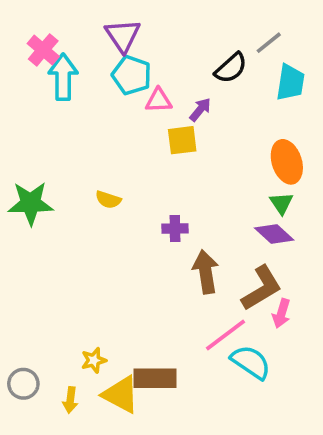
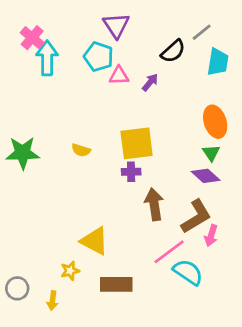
purple triangle: (123, 36) -> (116, 25), moved
yellow square: (182, 140) -> (137, 143), moved, size x1.5
yellow triangle: (121, 395) -> (94, 241), moved

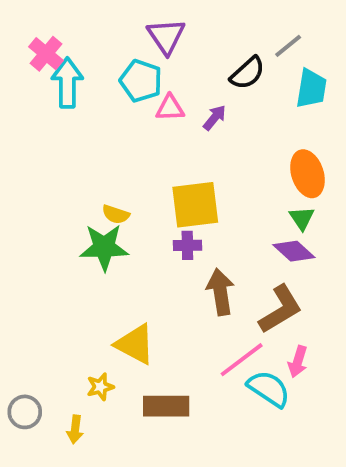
green star: (23, 153) -> (104, 247), moved
pink arrow: (211, 236) -> (298, 362), moved

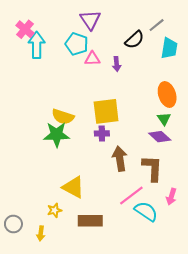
purple arrow: (215, 118) -> (117, 64), turned 136
yellow semicircle: (116, 214) -> (63, 117), size x1.5
brown L-shape: (280, 309) -> (152, 168), turned -56
pink arrow: (298, 362) -> (171, 197), moved

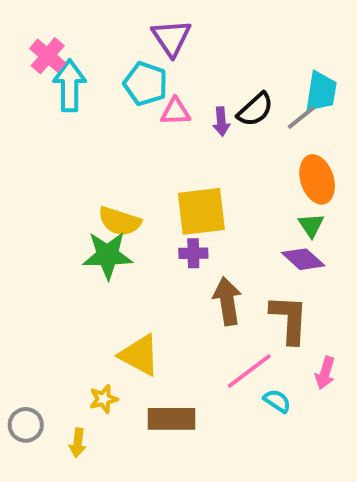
gray line: (157, 25) -> (301, 118), moved
black semicircle: (134, 40) -> (255, 110), moved
cyan semicircle: (146, 211) -> (277, 401), size x0.6

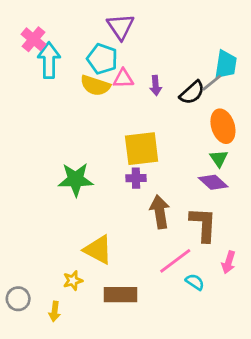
black semicircle: (255, 110) -> (192, 93), moved
yellow semicircle: (120, 221) -> (95, 86), moved

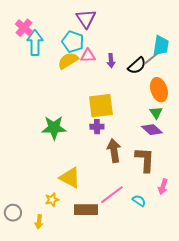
yellow semicircle: (95, 86) -> (68, 61), turned 130
pink line: (175, 261) -> (112, 195), moved

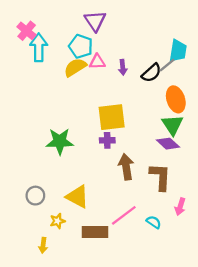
green triangle: (156, 113) -> (172, 125), size x1.5
gray circle: (13, 213) -> (35, 196), moved

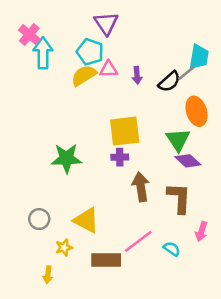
green triangle: (172, 125) -> (178, 140), moved

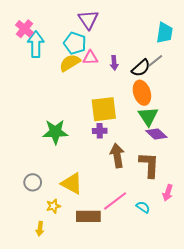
cyan trapezoid: (199, 57) -> (165, 33), moved
orange ellipse: (197, 111) -> (142, 93), moved

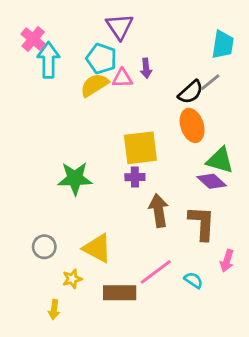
purple arrow: (114, 63) -> (146, 68), moved
green triangle: (148, 116) -> (220, 160), moved, turned -40

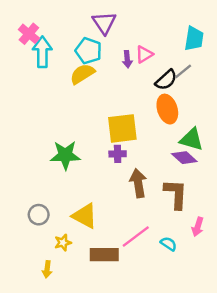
pink triangle: (122, 78) -> (144, 54), moved, turned -30

